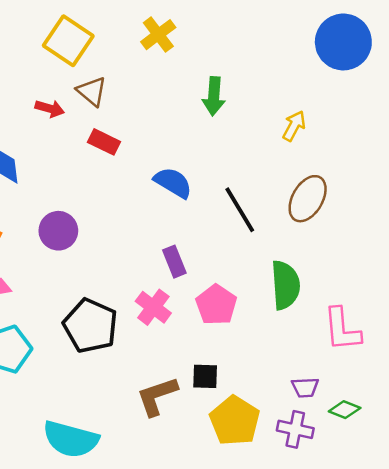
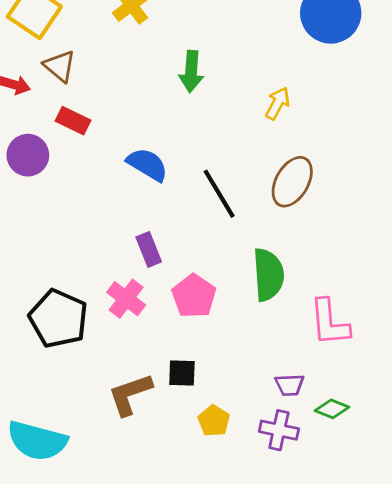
purple circle: (58, 231) -> (28, 155), moved
yellow pentagon: (235, 421) -> (214, 421), size x0.6

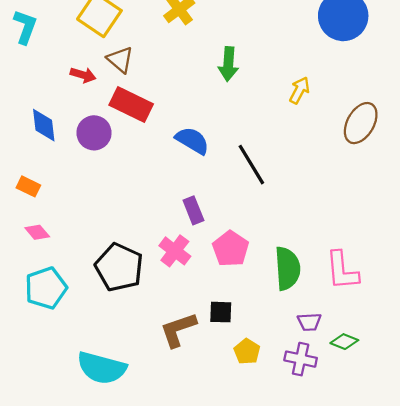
red rectangle: (73, 121) -> (131, 104), size x1.5
brown ellipse: (292, 182) -> (361, 123), moved
green semicircle: (268, 275) -> (287, 268), moved

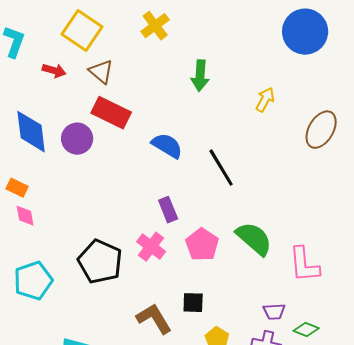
red arrow: (83, 75) -> (54, 71), moved
blue diamond: (44, 125) -> (31, 132), size x1.4
pink diamond: (37, 232) -> (25, 216), moved, turned 30
green semicircle: (287, 268) -> (254, 239), moved, turned -45
brown L-shape: (178, 330) -> (154, 319), turned 78

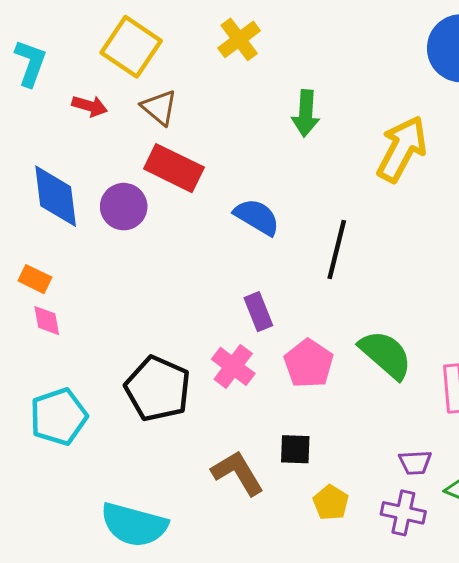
yellow arrow: (265, 100) -> (402, 149), size x1.8
black line: (221, 168) -> (337, 249), turned 45

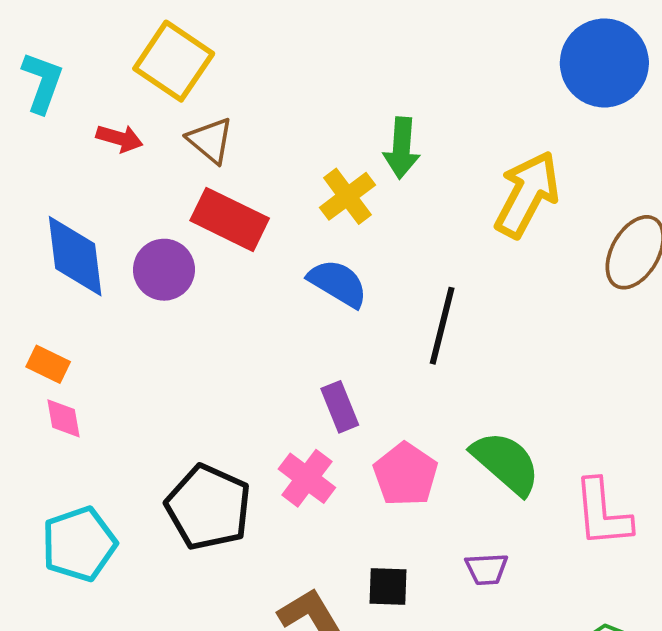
yellow cross: (239, 39) -> (347, 196), moved
purple trapezoid: (415, 463) -> (487, 569), moved

